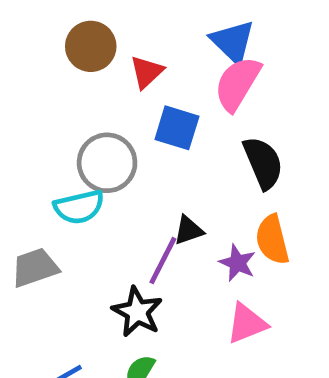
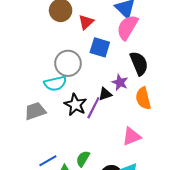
purple star: (237, 263) -> (120, 82), moved
black star: (137, 312) -> (75, 105), moved

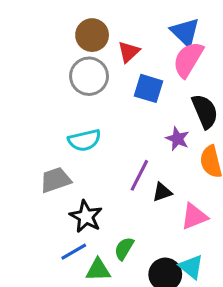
gray circle: (68, 63) -> (89, 76), moved
black triangle: (105, 94) -> (162, 192), moved
black star: (75, 105) -> (86, 217), moved

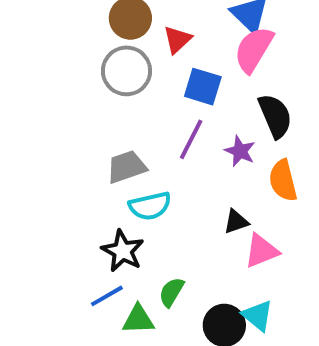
cyan semicircle: (84, 140) -> (150, 206), moved
purple line: (139, 175) -> (191, 139), moved
gray trapezoid: (55, 180) -> (126, 167), moved
black triangle: (162, 192) -> (236, 222), moved

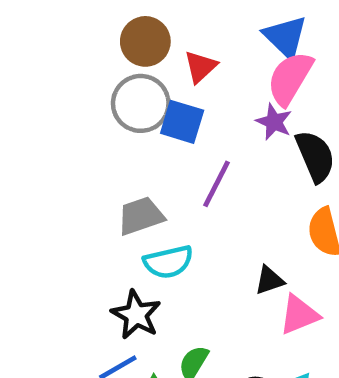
blue square: (203, 87) -> (182, 122), moved
purple star: (240, 151) -> (274, 122), moved

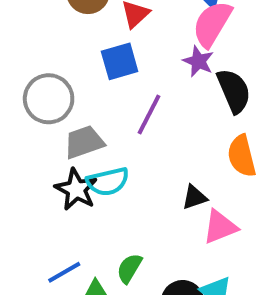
gray circle: (141, 103) -> (49, 99), moved
blue square: (182, 122) -> (120, 61), turned -33
black star: (136, 315) -> (76, 189), moved

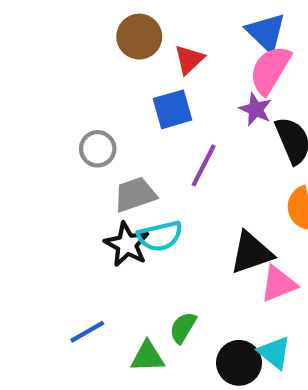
gray circle: (49, 99) -> (98, 149), size x0.7
black triangle: (194, 197) -> (251, 253), size x1.6
blue line: (64, 272) -> (87, 332), moved

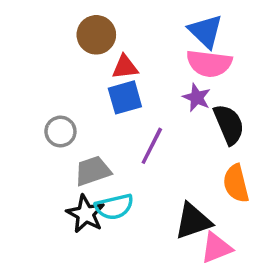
red triangle: (189, 59) -> (125, 67), moved, turned 36
pink semicircle: (270, 70) -> (209, 63), turned -114

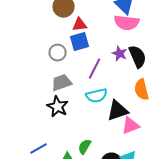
purple star: (197, 97) -> (120, 54), moved
gray circle: (60, 132) -> (58, 53), moved
cyan semicircle: (114, 207) -> (97, 96), moved

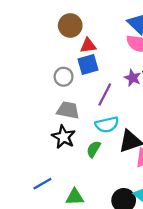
gray trapezoid: (62, 83) -> (68, 110), turned 30
green semicircle: (85, 147) -> (94, 149), moved

